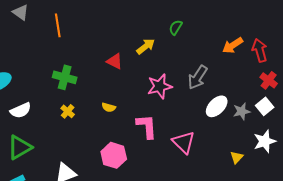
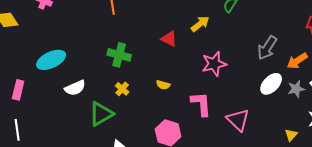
orange arrow: (233, 45) -> (297, 61), moved
gray arrow: (198, 77) -> (267, 48), moved
green triangle: (20, 147) -> (101, 114), moved

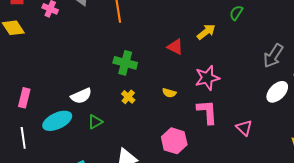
cyan ellipse: (51, 60) -> (57, 121), moved
pink star: (214, 64) -> (207, 78), moved
green triangle: (101, 114) -> (95, 122), moved, size x0.6
pink triangle: (238, 120) -> (244, 128), size x0.7

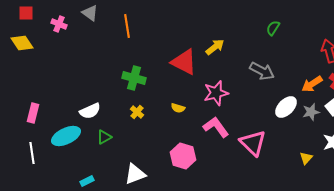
green semicircle: (236, 13) -> (273, 28), moved
red triangle: (175, 47) -> (184, 62), size x1.6
gray arrow: (273, 56) -> (262, 71), moved, turned -95
pink L-shape: (207, 112) -> (216, 127), turned -32
pink triangle: (244, 128) -> (253, 143), size x1.6

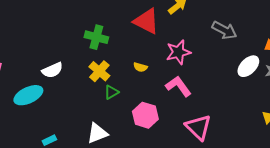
yellow cross: (137, 112) -> (99, 71), size x1.5
green triangle: (104, 137) -> (111, 92), moved
pink triangle: (253, 143) -> (198, 127), moved

